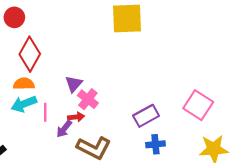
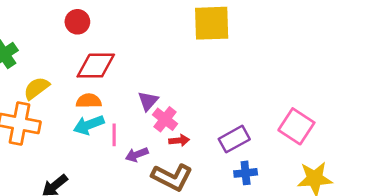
red diamond: (30, 54) -> (96, 66), turned 60
red arrow: (76, 117) -> (179, 140), moved
purple arrow: (64, 129) -> (137, 155), turned 30

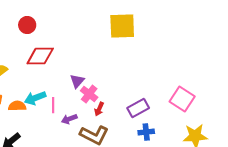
orange semicircle: (89, 101) -> (17, 106), moved
red arrow: (179, 140) -> (99, 109), turned 120

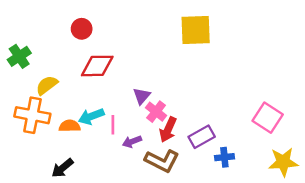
purple rectangle: (138, 108) -> (202, 137), moved
red arrow: (99, 109) -> (168, 130), size x1.5

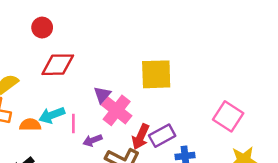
yellow square: (196, 30) -> (156, 74), moved
pink cross: (156, 112) -> (117, 110), size x1.4
red arrow: (168, 130) -> (141, 137), moved

